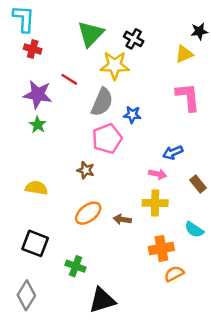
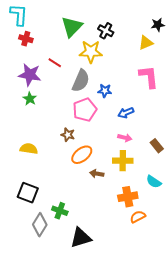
blue arrow: (173, 153) -> (126, 113), moved
orange ellipse: (88, 213) -> (82, 155), moved
gray diamond: (26, 295) -> (40, 225), moved

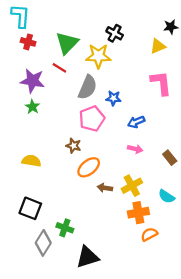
green triangle: (72, 27) -> (67, 43), moved
yellow cross: (123, 161) -> (132, 186), moved, turned -30

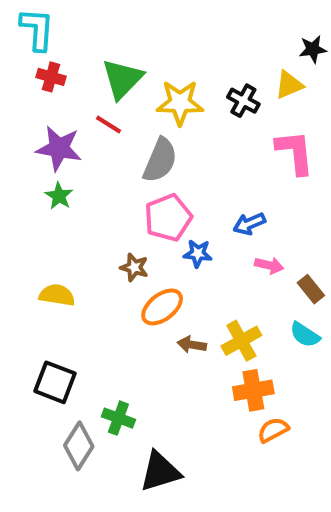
black cross: (115, 33) -> (243, 101), moved
blue star: (113, 98) -> (198, 253), moved
pink arrow: (135, 149) -> (269, 265), moved
cyan semicircle: (166, 196) -> (305, 335), moved

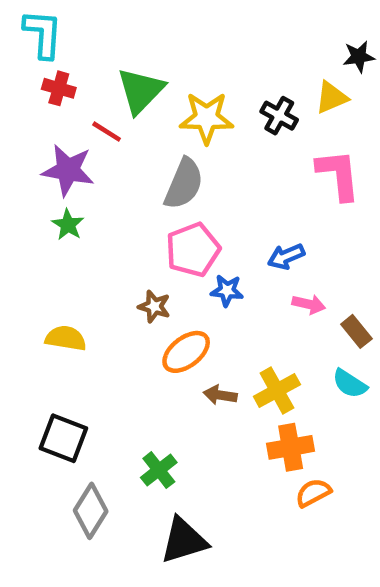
red line: (109, 125) -> (107, 132), moved
green cross: (118, 418) -> (159, 470), moved, turned 32

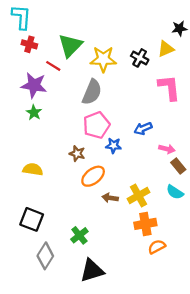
pink arrow: (309, 304) -> (167, 149), moved

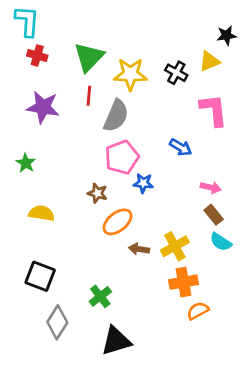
red line: (53, 66) -> (89, 96), moved, turned 63
green star: (34, 113) -> (26, 163), moved
blue arrow: (143, 128) -> (181, 147), moved, turned -126
brown rectangle: (178, 166) -> (214, 215), moved

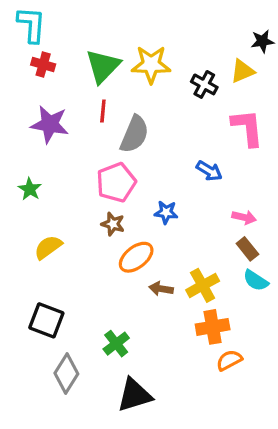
yellow star: (130, 74) -> (151, 64), moved
pink pentagon: (122, 157) -> (116, 182), moved
yellow semicircle: (42, 213) -> (48, 247), turned -45

